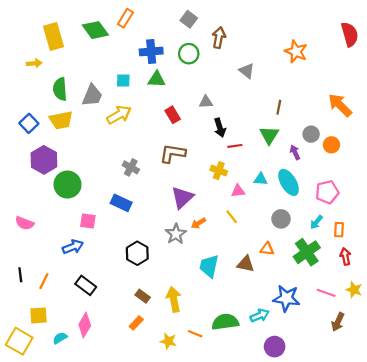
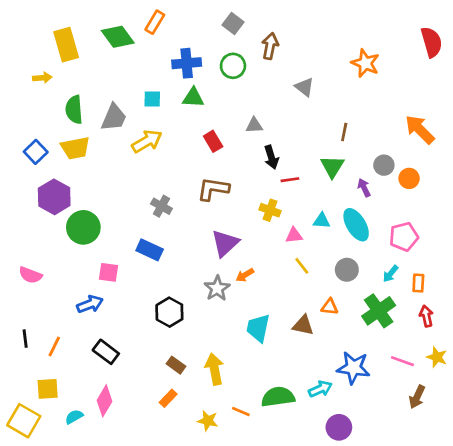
yellow line: (232, 217) -> (302, 266), moved

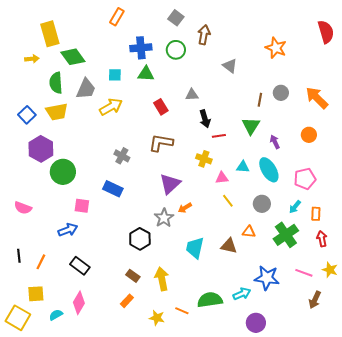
green diamond: (118, 37) -> (73, 57), moved
gray circle: (384, 165) -> (281, 93), moved
black hexagon: (169, 312) -> (140, 239), moved

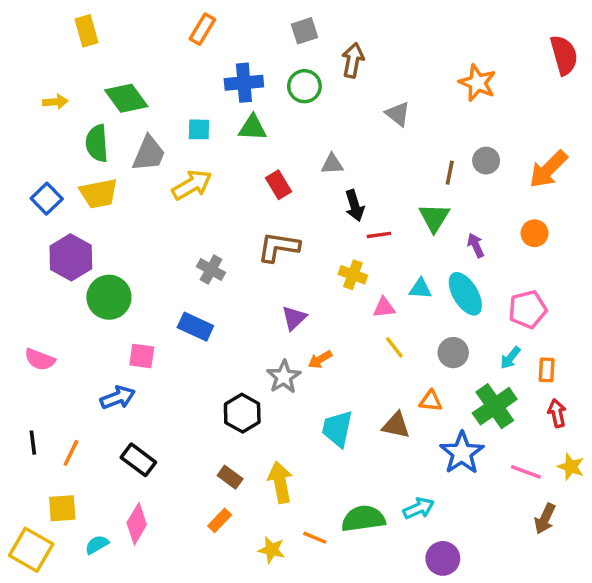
gray square: (176, 18) -> (304, 31), turned 35
yellow rectangle: (50, 34) -> (86, 31), moved, size x0.7
orange arrow: (317, 98) -> (548, 169), turned -90
purple triangle: (170, 184) -> (294, 318), size x0.7
blue star: (267, 278) -> (462, 453), moved, turned 30

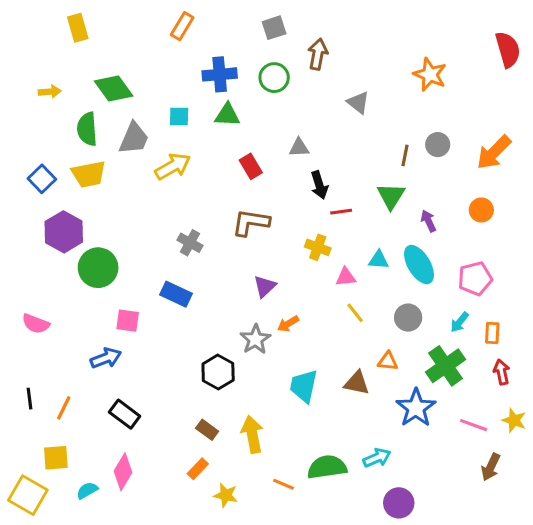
yellow star: (272, 550) -> (226, 495), moved

